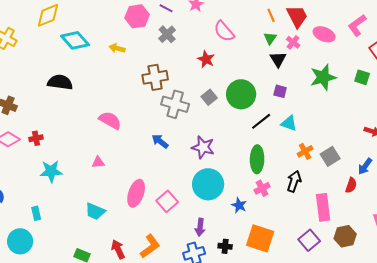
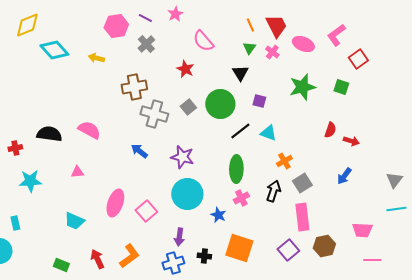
black triangle: (278, 59) -> (240, 73), moved
black semicircle: (60, 82) -> (49, 134), moved
gray square: (330, 156) -> (302, 183), moved
red semicircle: (351, 185) -> (330, 130), moved

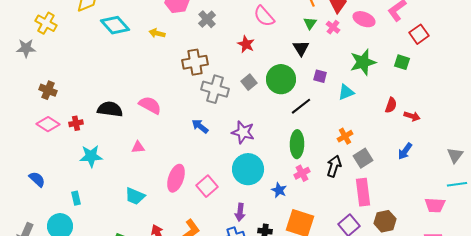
cyan triangle: (268, 133) -> (346, 92), moved, turned -42
pink trapezoid: (362, 230) -> (435, 205), moved

